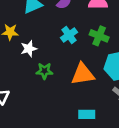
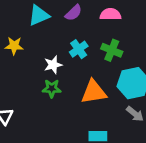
white star: (29, 49) -> (53, 65), moved

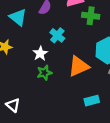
cyan triangle: (39, 15) -> (18, 17), turned -42
green cross: (112, 50) -> (91, 16), moved

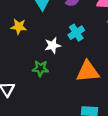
green star: (44, 73) -> (40, 68), moved

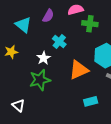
green star: (40, 68) -> (40, 80), size x1.5

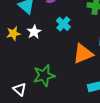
white star: (44, 58) -> (34, 32), moved
green star: (40, 80) -> (44, 76), moved

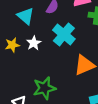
cyan cross: (63, 24) -> (64, 34), size x1.5

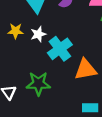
cyan cross: (64, 34) -> (60, 49), moved

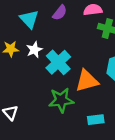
green star: (38, 84) -> (61, 100), moved

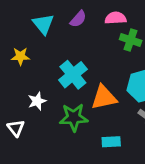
white star: (34, 50) -> (37, 101), moved

